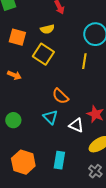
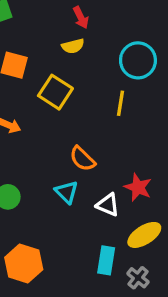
yellow semicircle: (47, 29) -> (73, 46), moved
cyan rectangle: (59, 160) -> (106, 260), moved

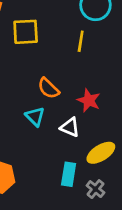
yellow square: (55, 92) -> (26, 32), turned -36
red star: (138, 187) -> (89, 100), moved

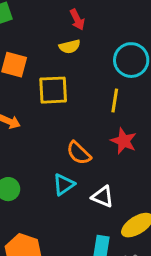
red star: (89, 100) -> (124, 141), moved
cyan triangle: (35, 117) -> (64, 185), turned 40

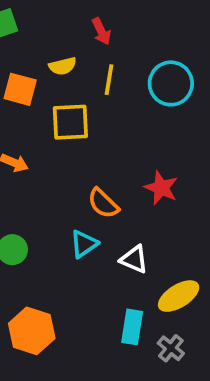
yellow semicircle: (70, 47) -> (63, 66), moved
yellow line: (115, 101) -> (109, 80), moved

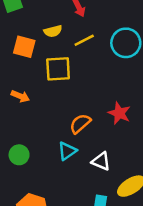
yellow line: (109, 80) -> (84, 40), turned 54
orange semicircle: (103, 203) -> (80, 124), turned 95

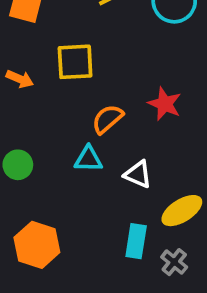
yellow square: (58, 69) -> (75, 62), moved
cyan triangle: (67, 151) -> (88, 159), turned 36

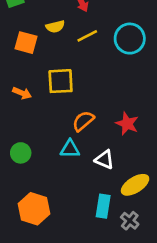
red star: (165, 104) -> (127, 124), moved

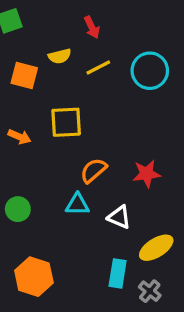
red star: (127, 124) -> (147, 174), turned -30

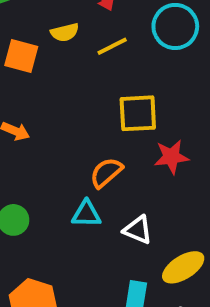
cyan circle: (150, 71) -> (175, 26), moved
yellow square: (66, 122) -> (138, 113), moved
red star: (147, 174) -> (171, 157), moved

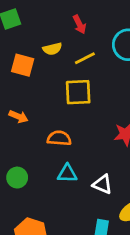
yellow square: (138, 113) -> (78, 92), moved
orange semicircle: (106, 173) -> (59, 138), moved, turned 45

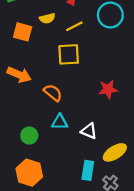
orange arrow: (18, 117) -> (19, 75), size x1.5
orange semicircle: (59, 138) -> (53, 93), turned 36
green circle: (17, 178) -> (29, 136), moved

